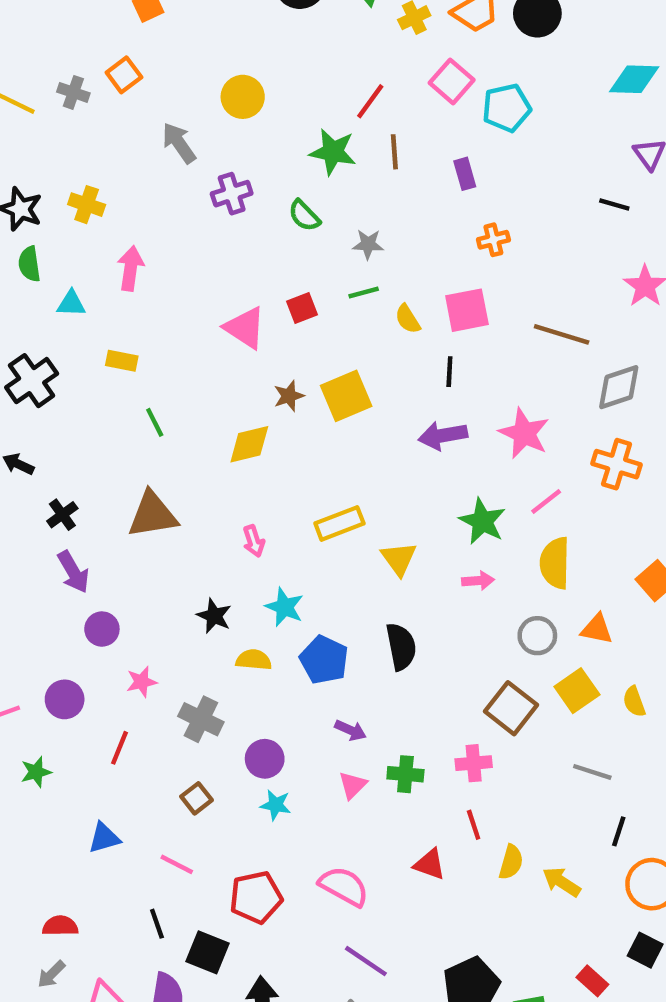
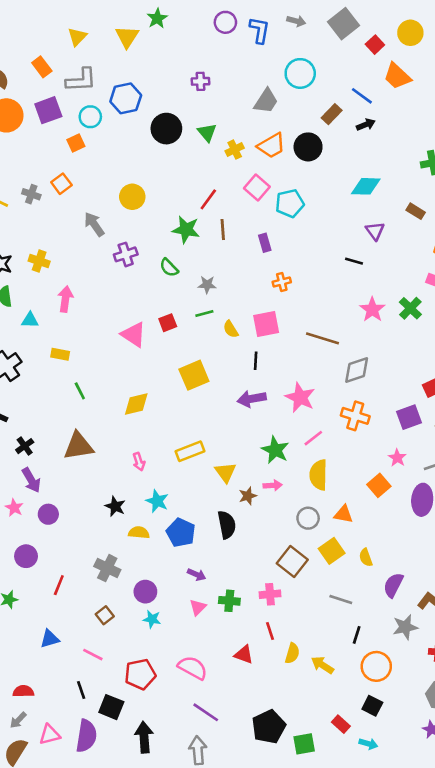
brown star: (289, 396) -> (248, 496), moved
pink star: (142, 682) -> (14, 508), moved, turned -30

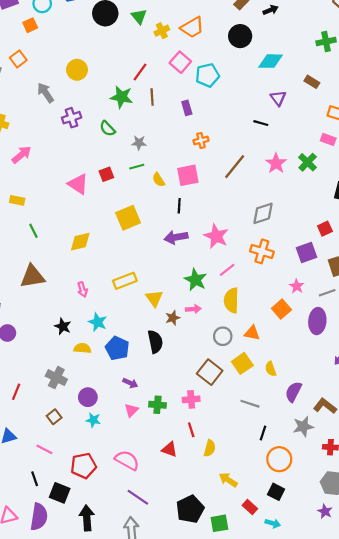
black circle: (308, 147) -> (240, 36), moved
pink arrow: (65, 299) -> (22, 155), turned 42
brown line: (322, 338) -> (235, 167), moved, turned -68
yellow arrow: (322, 665) -> (228, 480), moved

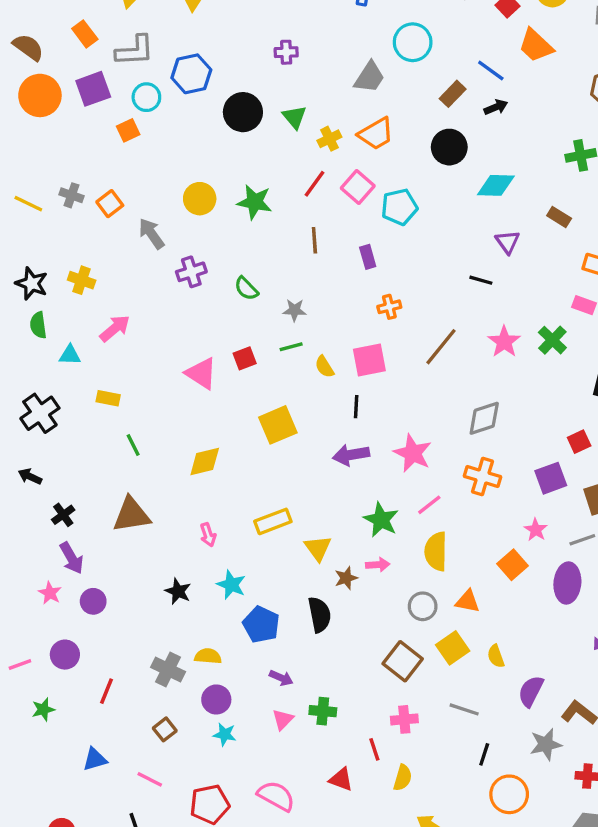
orange square: (18, 59) -> (110, 204), moved
red line: (140, 72) -> (314, 184), moved
green star: (122, 97) -> (255, 202), moved
yellow semicircle: (82, 348) -> (208, 656), moved
pink cross: (191, 399) -> (404, 719), moved

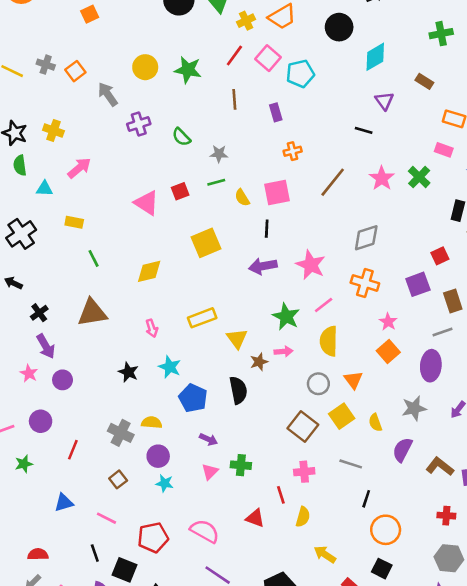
cyan diamond: (496, 185) -> (375, 57), turned -32
pink star: (536, 530) -> (388, 322), moved
orange triangle: (468, 601) -> (353, 380), turned 42
gray star: (546, 744) -> (414, 408), moved

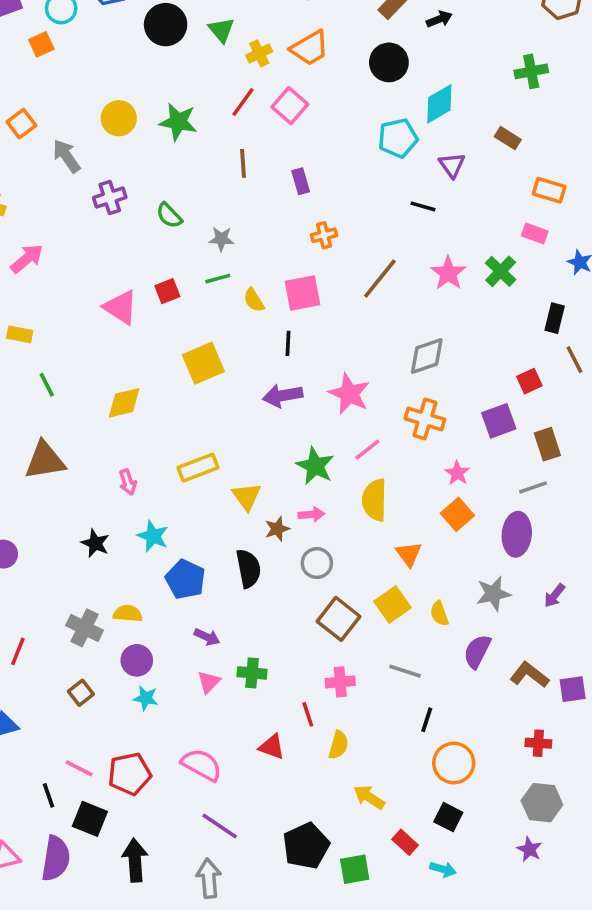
cyan pentagon: (300, 74) -> (398, 138), moved
gray circle: (318, 384) -> (317, 563), moved
pink line: (106, 518) -> (79, 768), moved

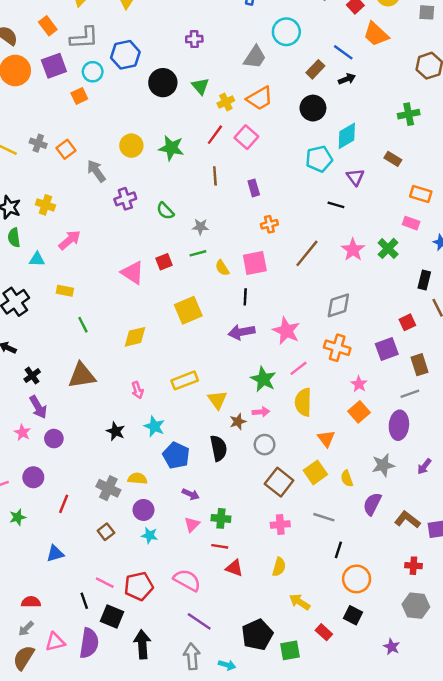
red line: (308, 714) -> (220, 546), moved, turned -63
purple star: (529, 849) -> (392, 647), moved
cyan arrow: (443, 869) -> (227, 665), moved

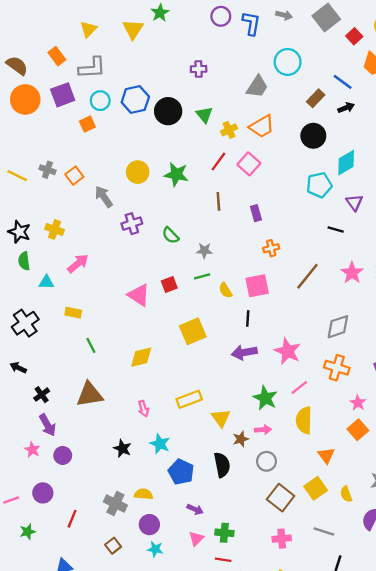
blue hexagon: (125, 55) -> (135, 99), moved

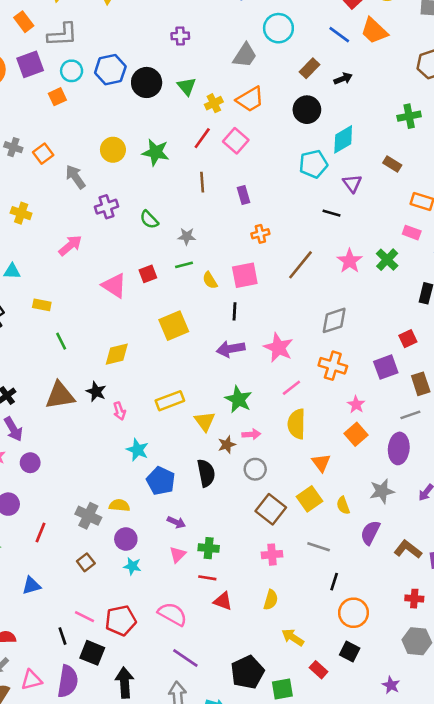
blue line: (343, 82) -> (339, 35), moved
pink arrow: (78, 263) -> (70, 245), moved
green star: (265, 398) -> (238, 399), moved
black star: (122, 448) -> (96, 392), moved

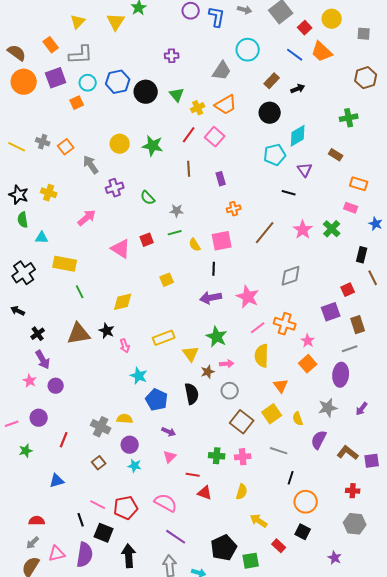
yellow rectangle: (42, 305) -> (65, 264), size x1.6
yellow square: (174, 326) -> (167, 280), size x0.6
orange cross: (333, 366) -> (285, 324), moved
green cross: (209, 548) -> (217, 456), moved

